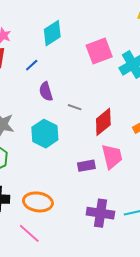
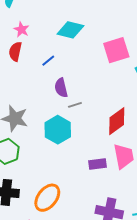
cyan diamond: (52, 33) -> (70, 30), turned 44
gray line: (75, 107) -> (75, 105), moved, turned -40
orange ellipse: (38, 202) -> (47, 198), turned -64

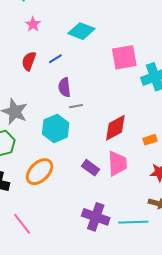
red semicircle: (15, 51) -> (29, 61), moved
purple rectangle: (98, 164) -> (91, 168), turned 36
orange ellipse: (47, 198) -> (39, 172), moved

